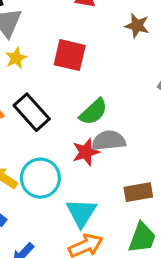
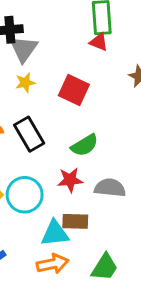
gray semicircle: (109, 141) -> (110, 188), moved
brown rectangle: (138, 192) -> (75, 221), moved
cyan triangle: (81, 213) -> (55, 233), turned 40

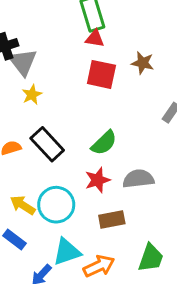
red square: (74, 90) -> (101, 74), moved
cyan triangle: (55, 233) -> (67, 252), moved

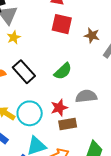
brown star: (143, 63) -> (92, 35), moved
red star: (98, 180) -> (59, 108), moved

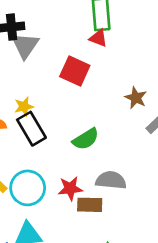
red square: (62, 24) -> (75, 71), moved
yellow star: (14, 37) -> (24, 107), moved
brown rectangle: (68, 124) -> (90, 205), moved

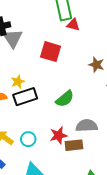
red triangle: (98, 38) -> (73, 25), moved
black rectangle: (31, 129) -> (25, 97), turned -70
cyan circle: (28, 188) -> (28, 139), size x0.6

